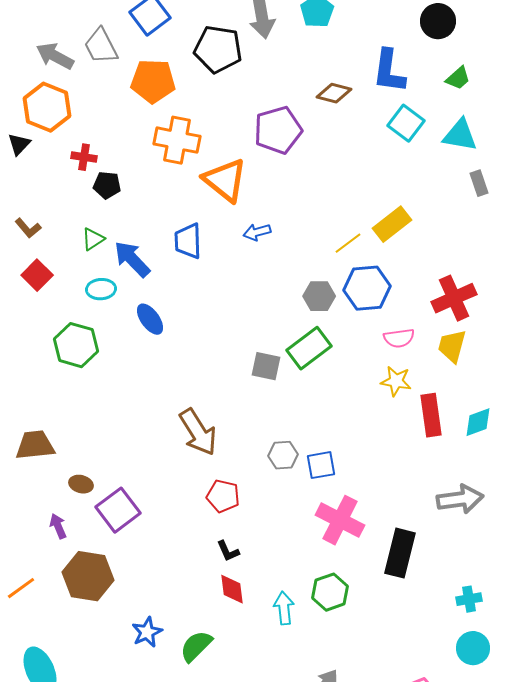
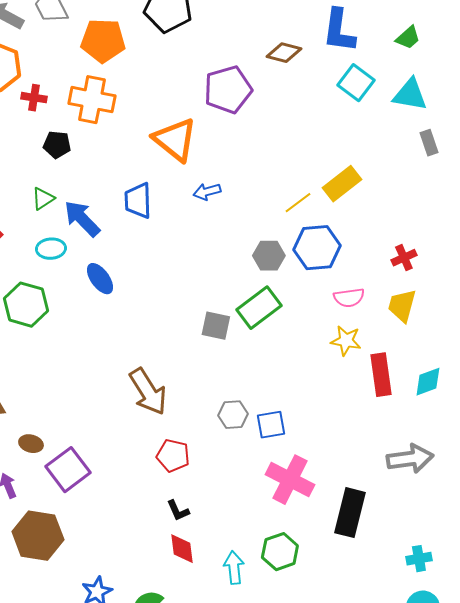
orange cross: (177, 140) -> (92, 100), moved
red cross: (84, 157) -> (34, 98), moved
red cross: (454, 298) -> (404, 258), size x0.6

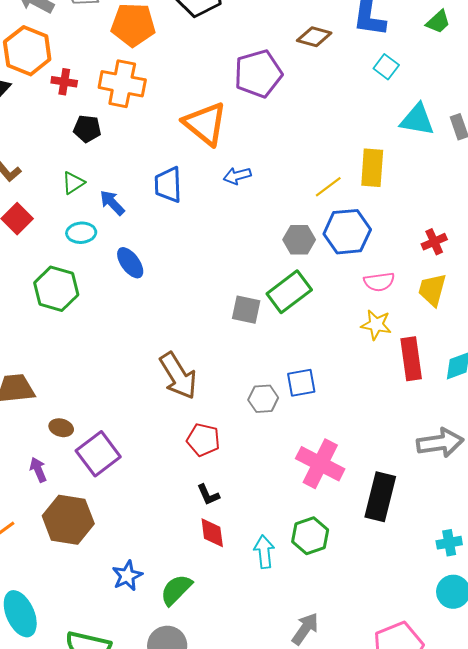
cyan square: (356, 83) -> (386, 67), size x0.7
cyan triangle: (410, 95) -> (417, 120), moved
yellow rectangle: (342, 184) -> (372, 168), turned -48
blue arrow: (82, 219) -> (112, 203), size x0.7
blue square: (271, 425) -> (301, 383), moved

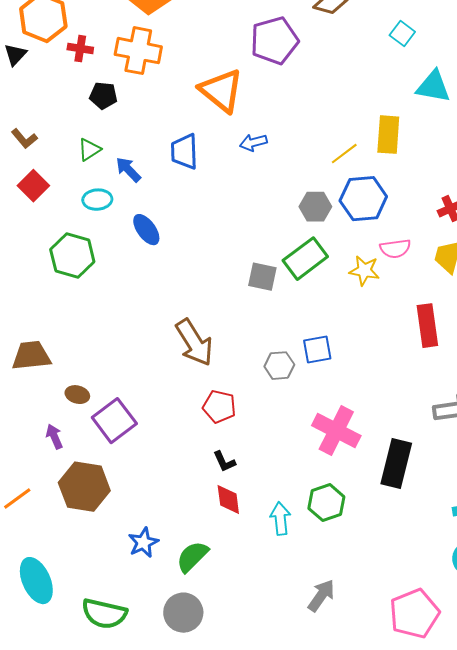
yellow star: (376, 325) -> (364, 271), moved

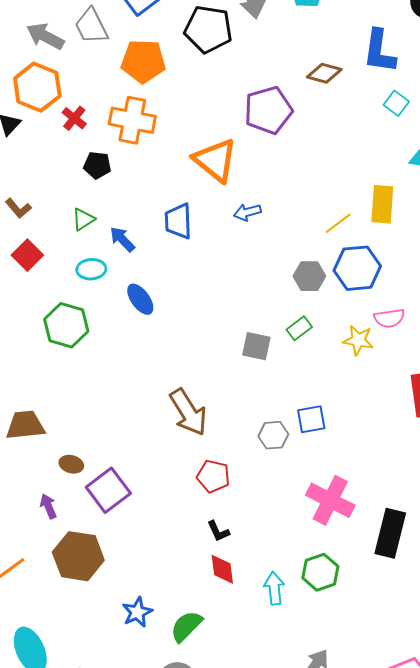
red cross: (80, 49) -> (74, 118), turned 30
green rectangle: (305, 259) -> (299, 328), size x0.6

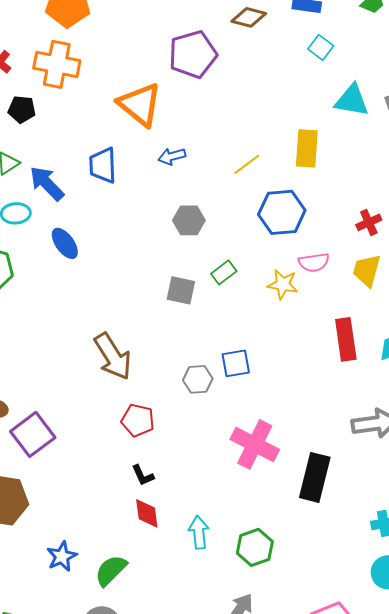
yellow line: (338, 223) -> (247, 164), moved
blue arrow: (122, 239) -> (47, 183), size x1.4
gray hexagon: (309, 276) -> (189, 220), moved
green hexagon: (320, 572) -> (255, 547), moved

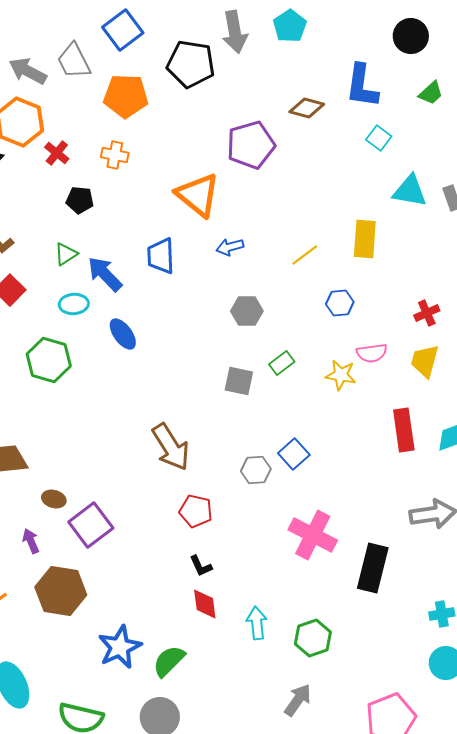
orange cross: (57, 64) -> (115, 155), size x0.6
blue hexagon: (282, 212) -> (340, 303), size x0.6
blue square: (236, 363) -> (294, 454), turned -32
blue star: (62, 556) -> (120, 647), size x1.4

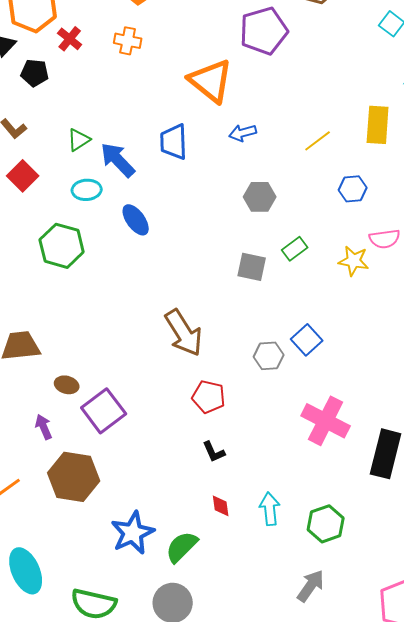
black pentagon: (80, 200) -> (35, 73), moved
red diamond: (205, 604) -> (221, 506), moved, size x0.7

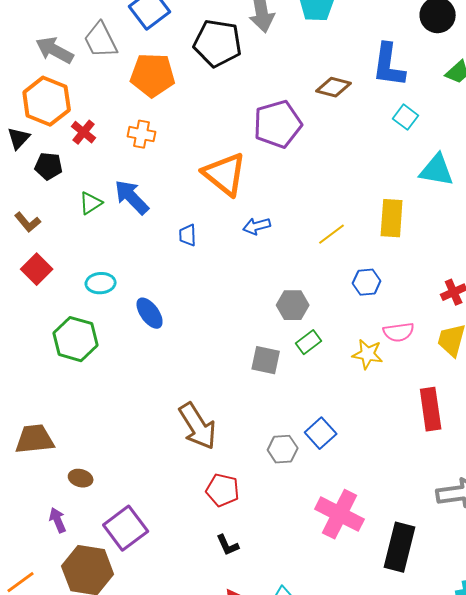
green triangle: (79, 140) -> (91, 203), moved
blue trapezoid: (174, 142) -> (188, 235), size x0.6
blue arrow: (118, 160) -> (132, 197), moved
gray hexagon: (260, 197) -> (293, 305), moved
purple square: (104, 411) -> (126, 528), moved

